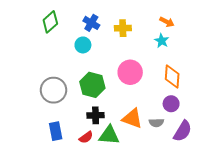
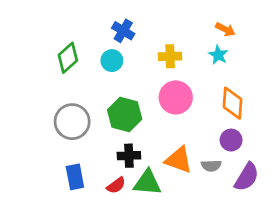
green diamond: (50, 22) -> (68, 58), moved
yellow cross: (123, 28) -> (170, 56), moved

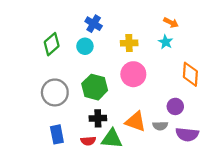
orange diamond: (232, 103) -> (190, 74), moved
purple semicircle: (247, 177) -> (187, 134), turned 65
red semicircle: (116, 185) -> (88, 141), turned 32

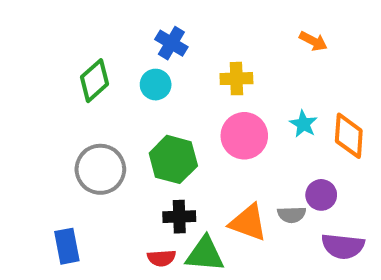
cyan star: (166, 42) -> (303, 124), moved
gray semicircle: (160, 126) -> (292, 215), moved
blue rectangle: (57, 134) -> (67, 246), moved

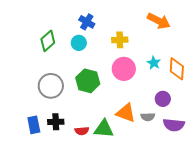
orange arrow: (313, 41) -> (159, 21), size x1.6
gray semicircle: (292, 215) -> (148, 117), moved
black cross: (179, 217) -> (56, 122), moved

